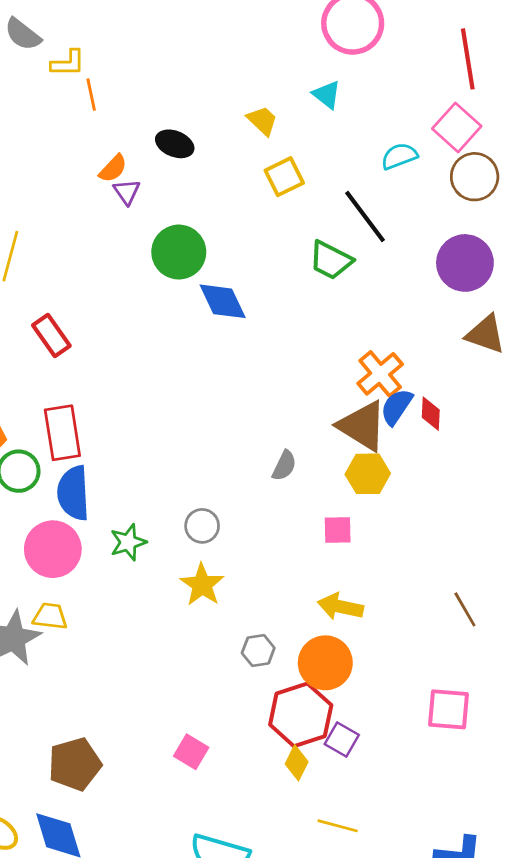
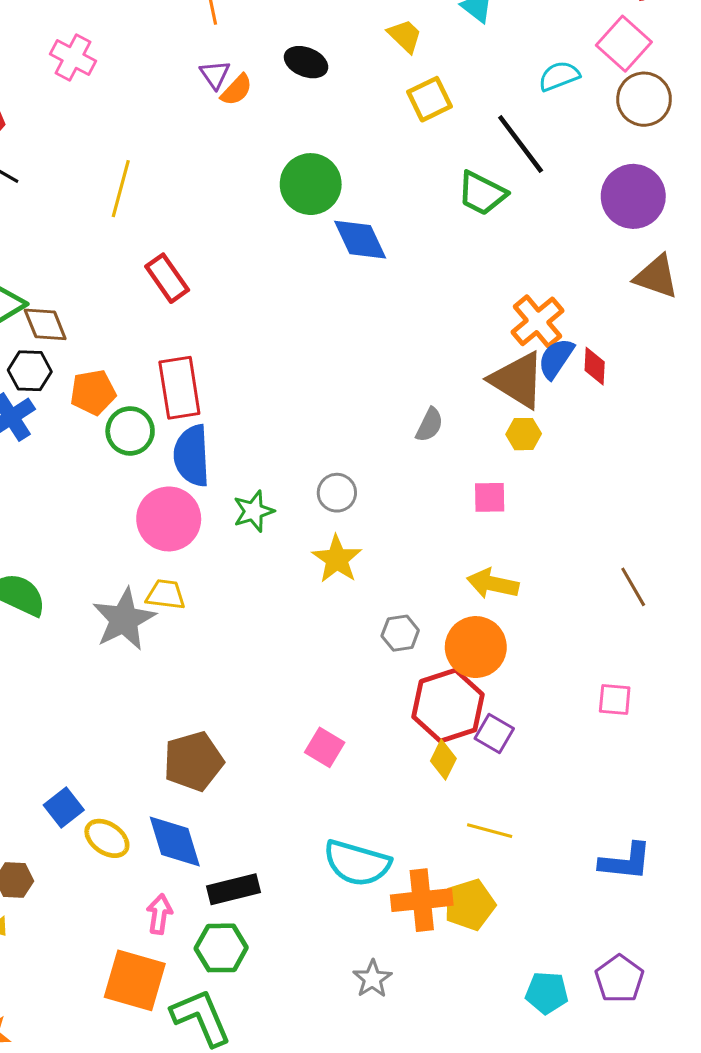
purple triangle: (127, 192) -> (215, 74), moved
yellow hexagon: (368, 474) -> (524, 434), size x0.7
pink square: (449, 709) -> (615, 700), size x0.7

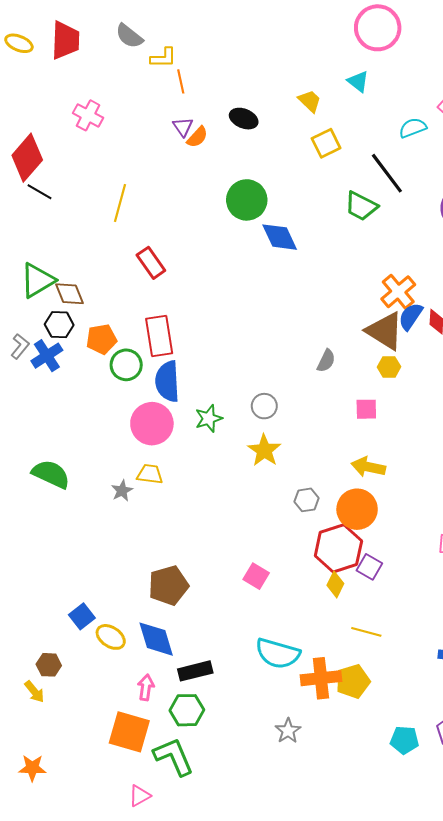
gray star: (124, 619) -> (122, 491), size x0.5

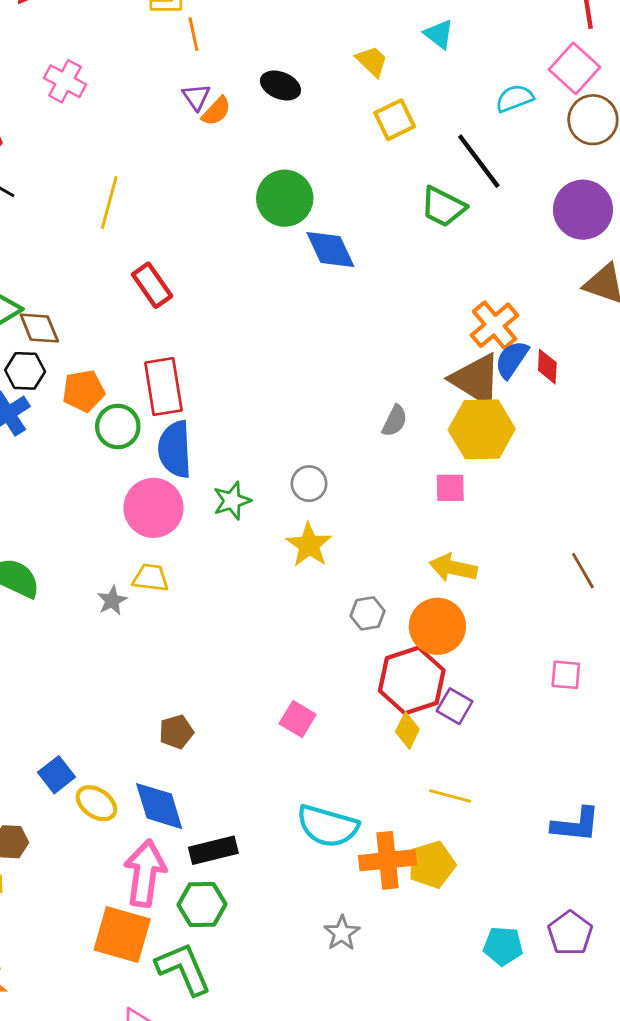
yellow hexagon: (389, 367) -> (482, 429), size x2.0
brown pentagon: (168, 585) -> (176, 732), size x0.6
pink arrow: (146, 687) -> (145, 873), size x1.8

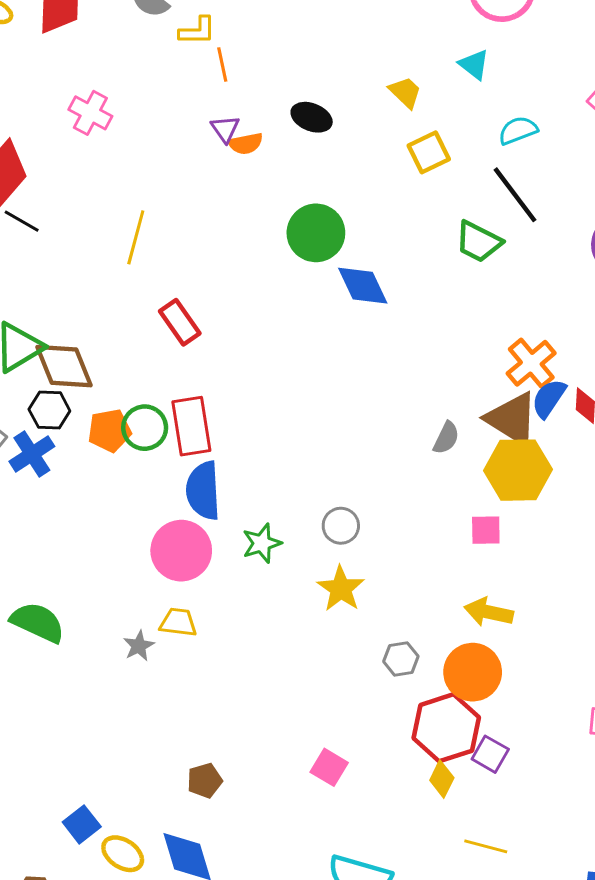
cyan semicircle: (514, 98) -> (518, 130), moved
orange semicircle: (216, 111) -> (246, 144), turned 36
brown diamond: (39, 328) -> (64, 366), size x1.4
gray semicircle: (395, 421) -> (446, 438), moved
green circle: (118, 427) -> (145, 428), moved

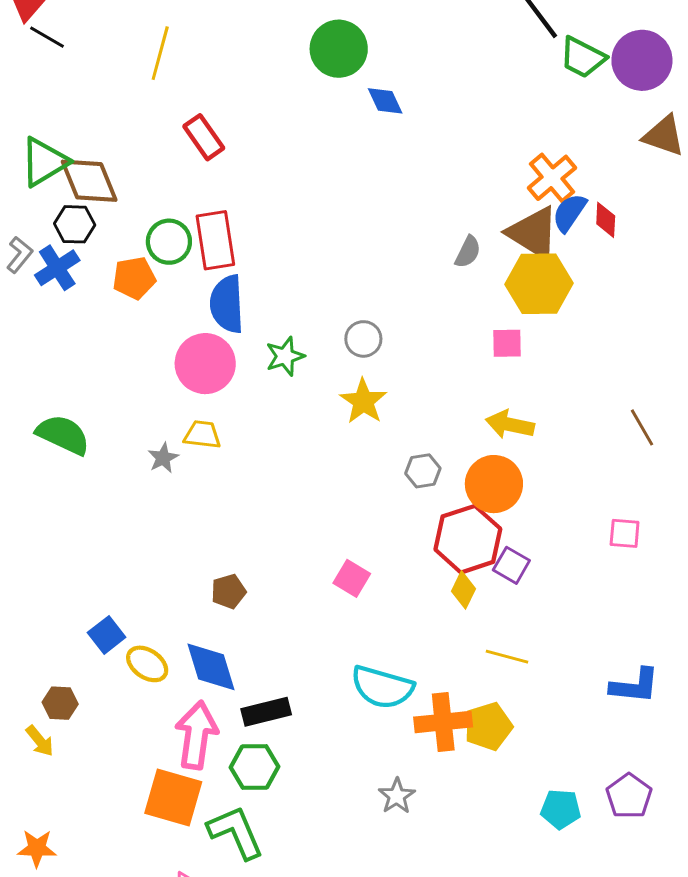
green trapezoid: (478, 242) -> (582, 57), moved
blue diamond: (363, 286) -> (385, 101), size x0.7
orange pentagon: (109, 431) -> (134, 278), moved

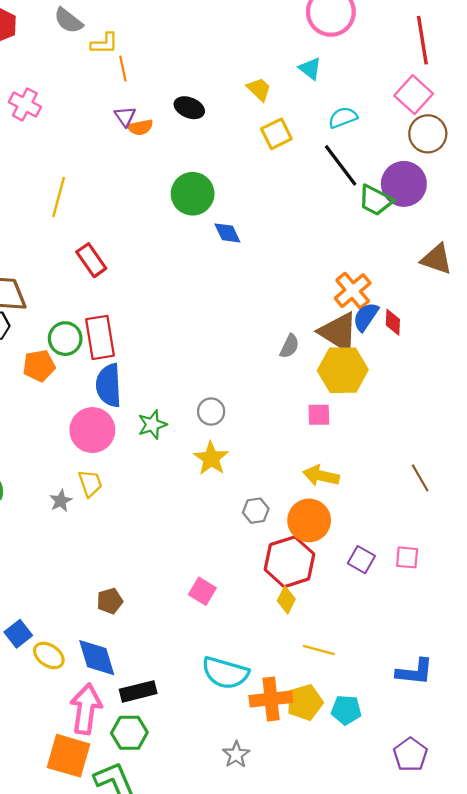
purple circle: (642, 60) -> (404, 184), moved
yellow trapezoid: (202, 435) -> (90, 483), turned 64
purple square: (511, 565) -> (361, 560), moved
cyan pentagon: (561, 809) -> (346, 710), moved

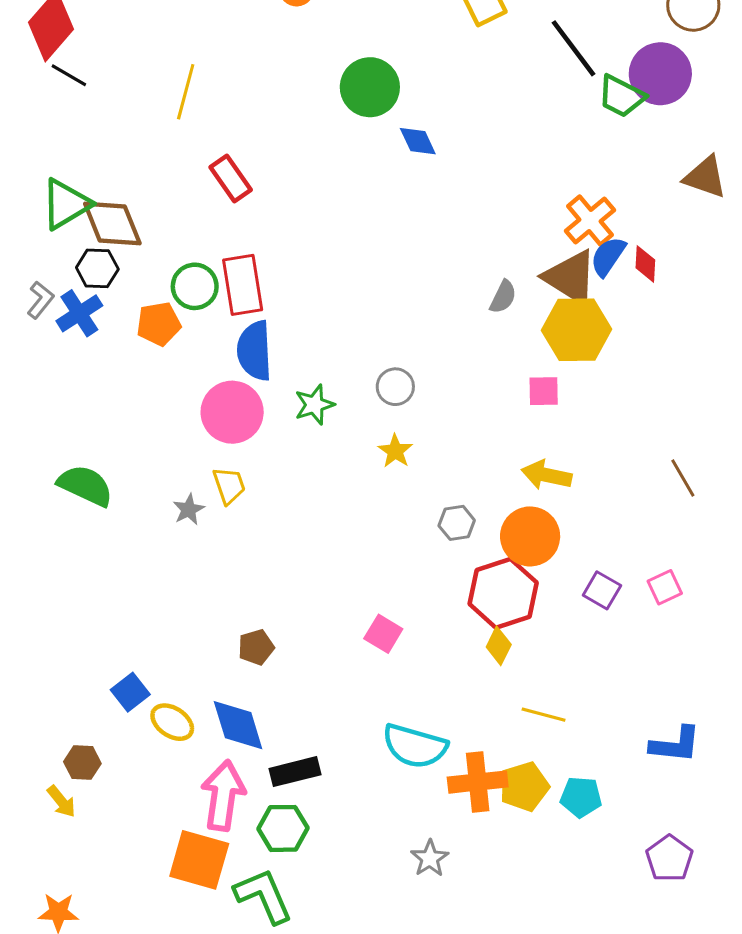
yellow star: (211, 458) -> (395, 451), size x0.7
pink square: (407, 557) -> (665, 587), turned -30

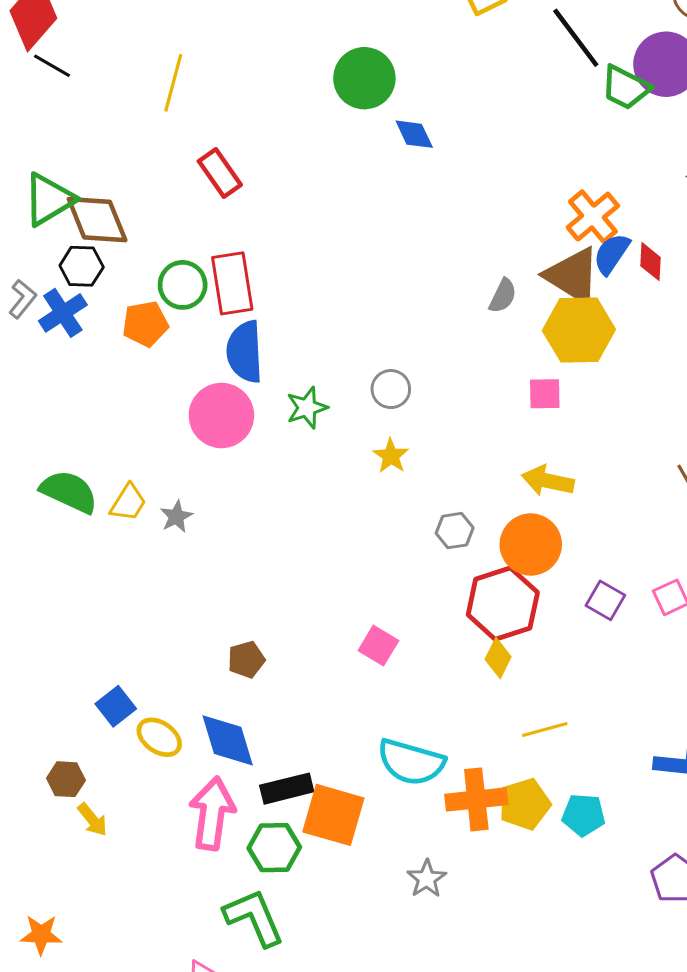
yellow trapezoid: (229, 486) -> (128, 503), moved, turned 51
yellow line: (544, 715) -> (545, 729), turned -30
yellow arrow: (61, 801) -> (92, 820), moved
orange square: (199, 860) -> (333, 815), moved

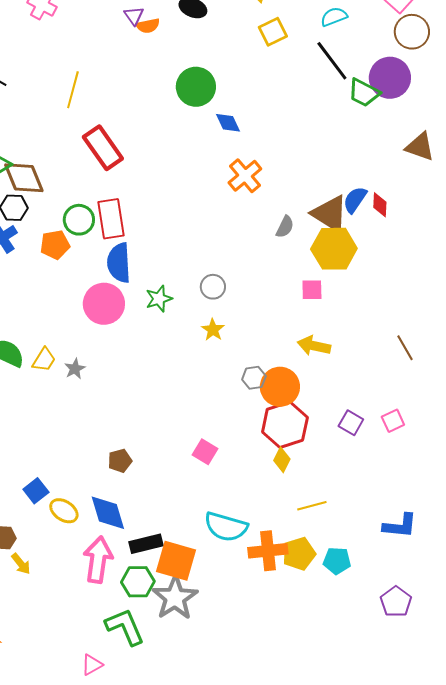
red rectangle: (220, 173) -> (103, 148), size x1.4
orange cross: (593, 217) -> (245, 176), moved
orange circle: (531, 545) -> (280, 387), moved
gray star: (427, 879) -> (175, 598), moved, size x1.8

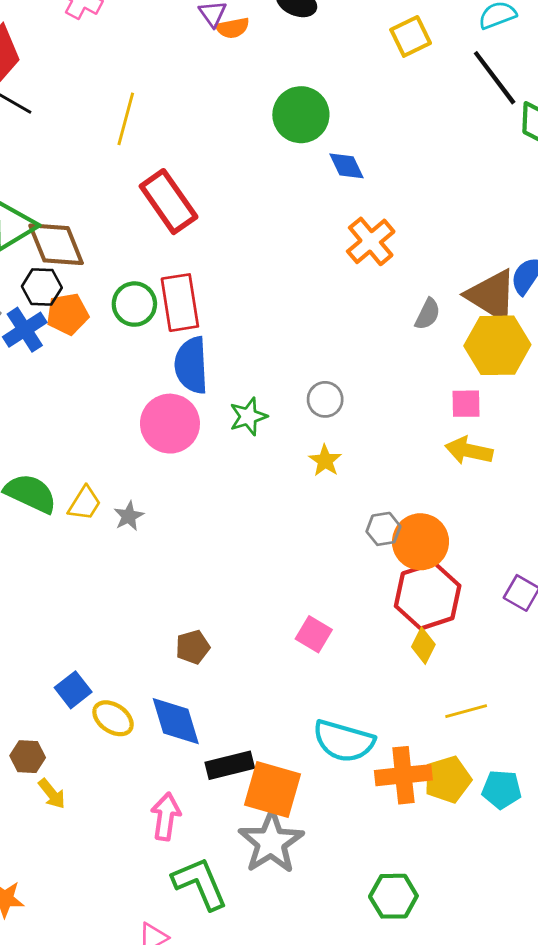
orange pentagon: (55, 245) -> (67, 314), moved
yellow arrow: (314, 346) -> (469, 451), moved
pink arrow: (98, 560) -> (166, 816), moved, size x0.7
green hexagon: (138, 582) -> (393, 896), moved

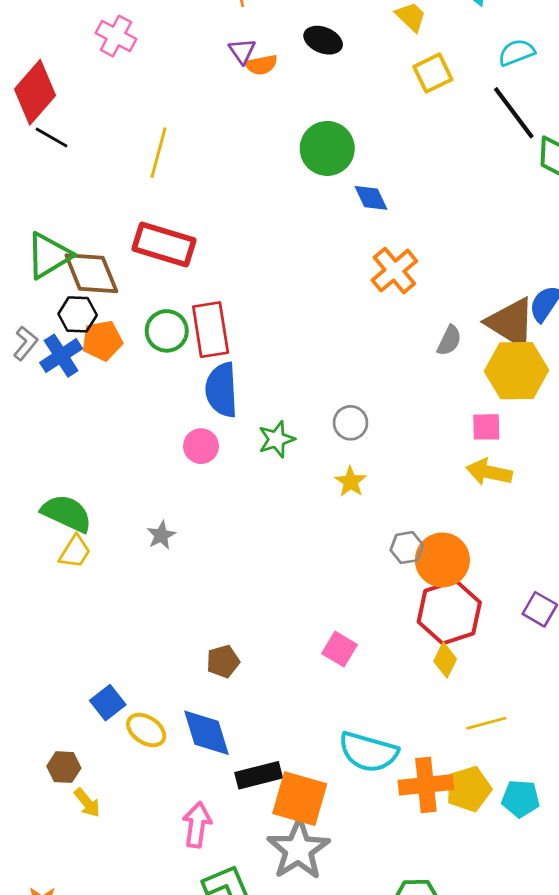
red rectangle: (169, 202) -> (164, 244), moved, turned -38
pink circle: (170, 424) -> (201, 446), size x0.6
yellow trapezoid: (85, 503) -> (75, 552), moved

